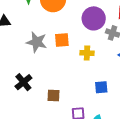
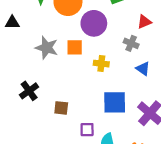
purple circle: (94, 18) -> (94, 23), moved
blue square: (101, 87) -> (115, 102), size x1.6

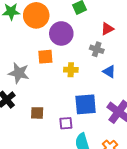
gray star: (47, 48) -> (19, 73), moved
purple square: (87, 130) -> (66, 123), moved

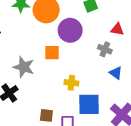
red triangle: (107, 29) -> (117, 29), turned 32
yellow cross: (71, 70) -> (71, 83), moved
brown square: (37, 113) -> (46, 115), moved

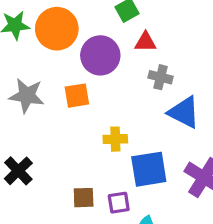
red triangle: (117, 29) -> (145, 42), moved
gray star: (24, 67) -> (27, 96), moved
blue triangle: (116, 73) -> (184, 112), size x1.5

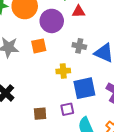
gray cross: (161, 77) -> (79, 46), moved
brown square: (84, 198) -> (40, 114), moved

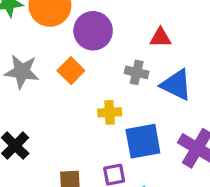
red triangle: (79, 12) -> (160, 38), moved
orange square: (39, 46) -> (71, 71), turned -35

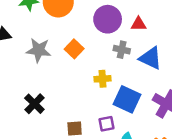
purple circle: (93, 31) -> (108, 19), moved
blue square: (143, 141) -> (127, 99), turned 36

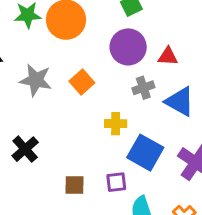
gray cross: (122, 50) -> (143, 88), turned -35

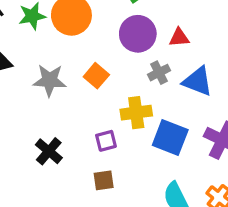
yellow cross: (116, 124) -> (136, 113), size x1.4
purple square: (116, 182) -> (106, 141), moved

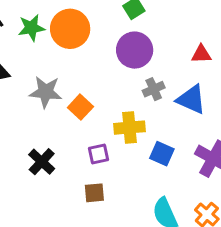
red triangle: (179, 38) -> (201, 54), moved
orange square: (96, 76) -> (80, 107), moved
blue square: (170, 138) -> (162, 154), size x0.7

